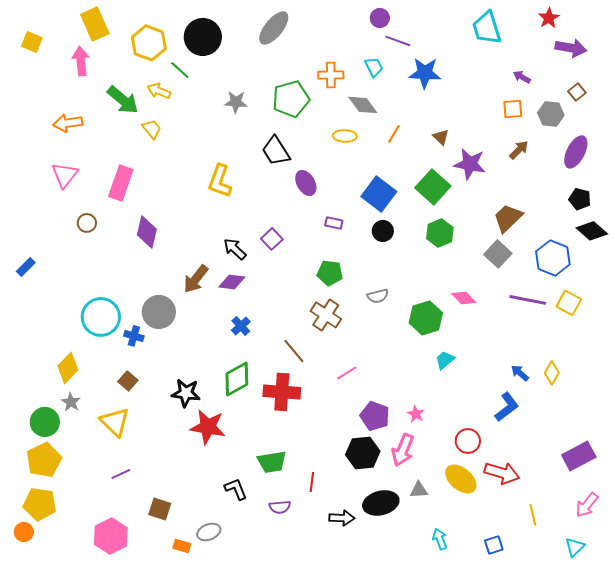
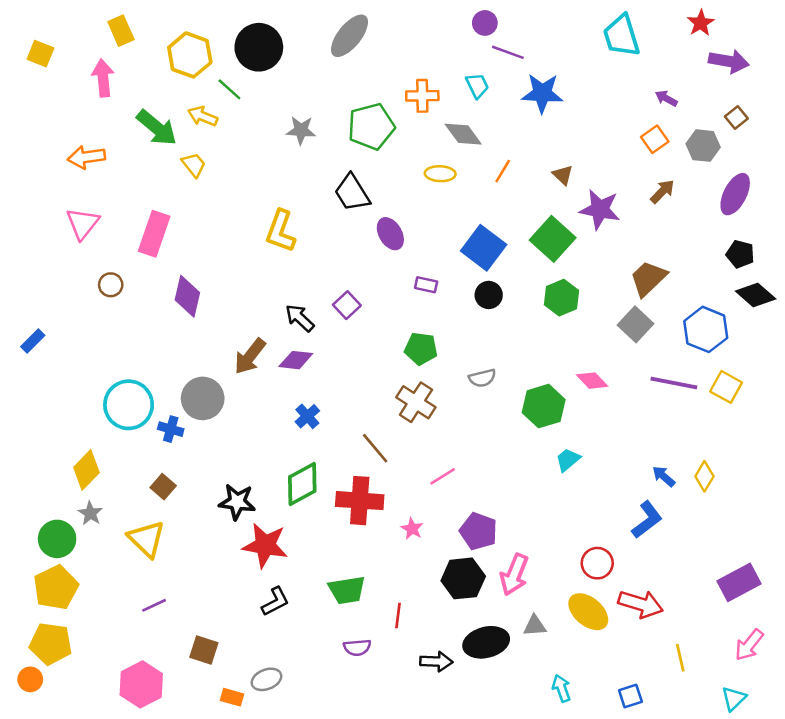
yellow rectangle: (95, 24) -> (121, 31), size x0.7
orange square: (513, 109) -> (655, 139), turned -30
pink star: (416, 414) -> (412, 529), moved
black L-shape: (236, 489) -> (275, 601), moved, turned 85

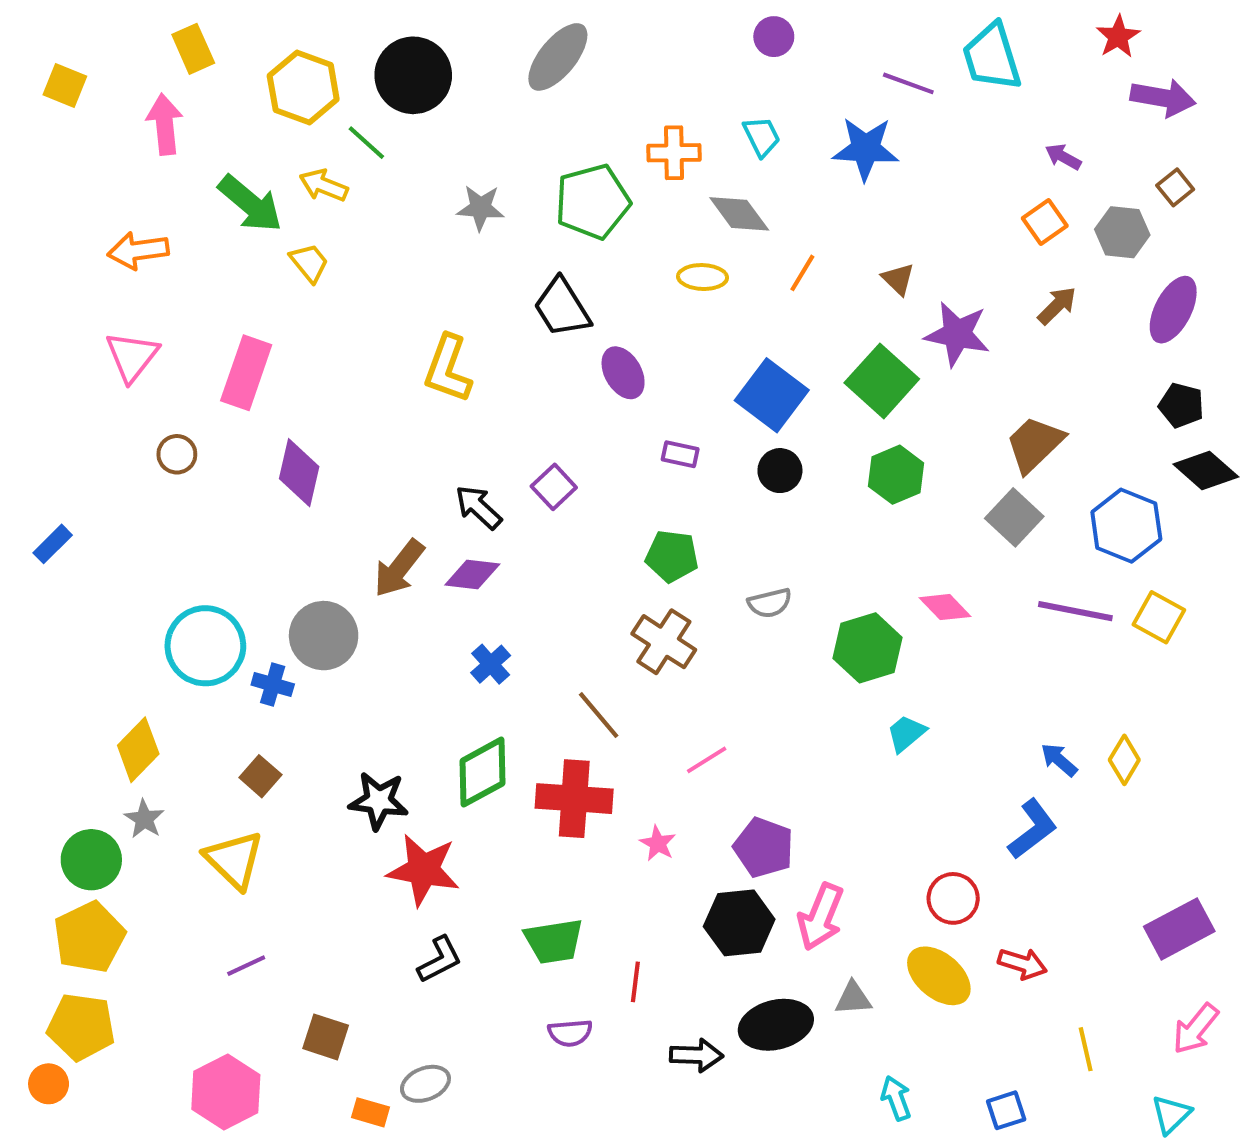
purple line: (508, 52) -> (908, 83), moved
red arrow: (641, 604) -> (1022, 964), size x0.7

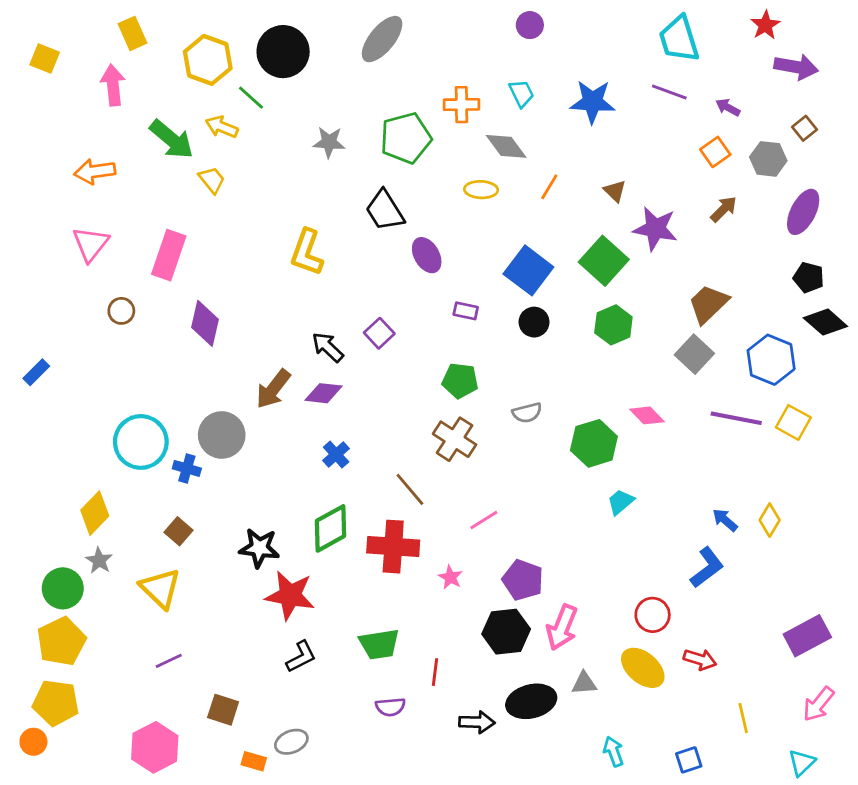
purple line: (908, 83) -> (669, 92), moved

